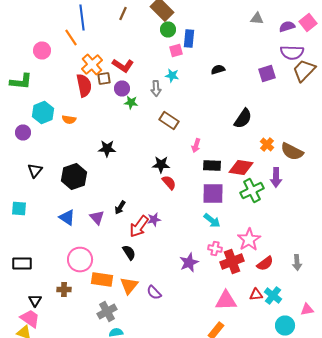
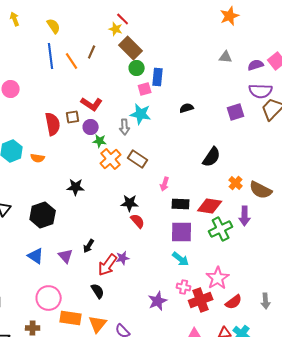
orange line: (71, 38) -> (72, 61), moved
orange cross: (92, 64) -> (111, 159), moved
cyan star: (172, 76) -> (141, 114), size x1.5

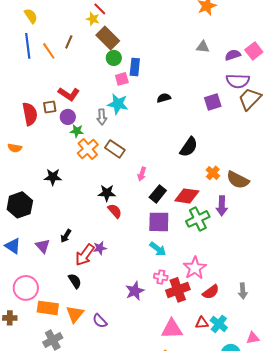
black rectangle: (181, 204) -> (158, 194), turned -54

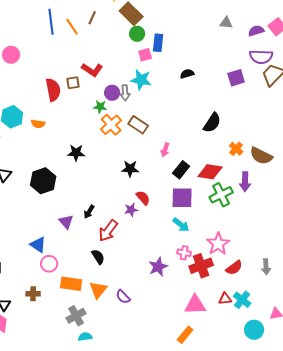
purple circle: (68, 117) -> (112, 93), moved
red semicircle: (115, 211) -> (143, 198), moved
blue triangle: (13, 246) -> (38, 245), moved
purple star: (100, 248) -> (131, 210), moved
pink circle: (26, 288) -> (49, 264), size x0.7

